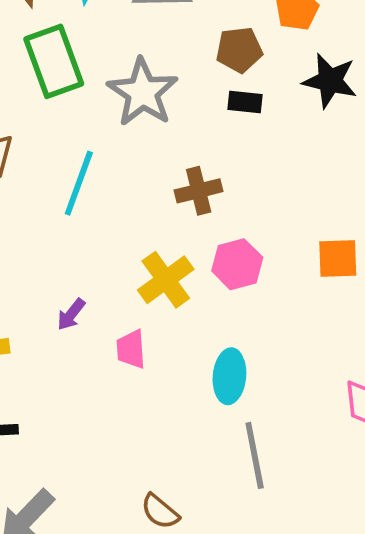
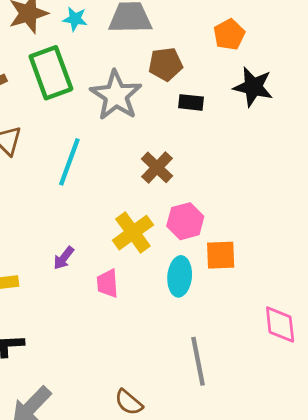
brown pentagon: (239, 50) -> (165, 64), moved
brown cross: (199, 191) -> (157, 167), turned -32
orange square: (338, 258) -> (221, 255), moved
cyan ellipse: (229, 376) -> (180, 276), moved

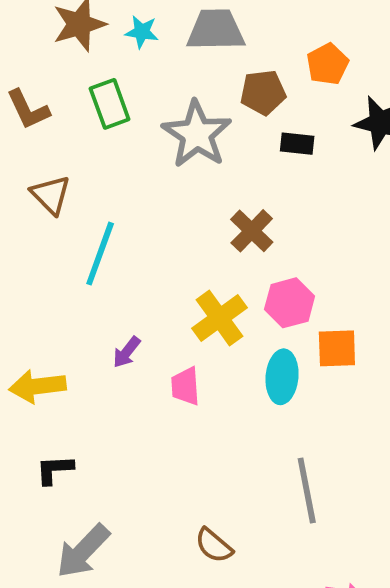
orange pentagon: (229, 35) -> (328, 64), moved
green rectangle: (51, 73) -> (110, 104), size x0.7
cyan line: (69, 162) -> (100, 254), moved

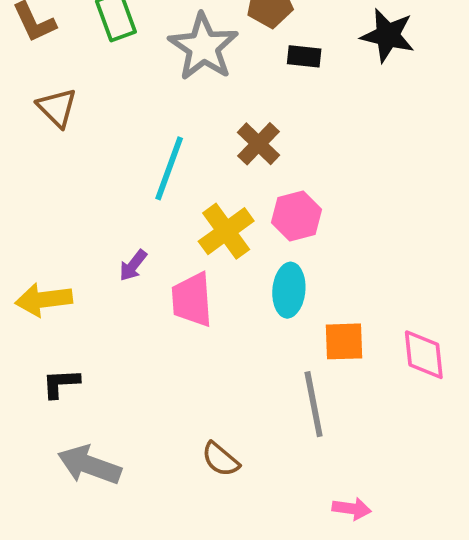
cyan line: (100, 254) -> (169, 168), moved
orange square: (337, 348) -> (344, 341), moved
pink trapezoid: (185, 386) -> (192, 300), size x1.4
gray arrow: (83, 551) -> (89, 465), turned 66

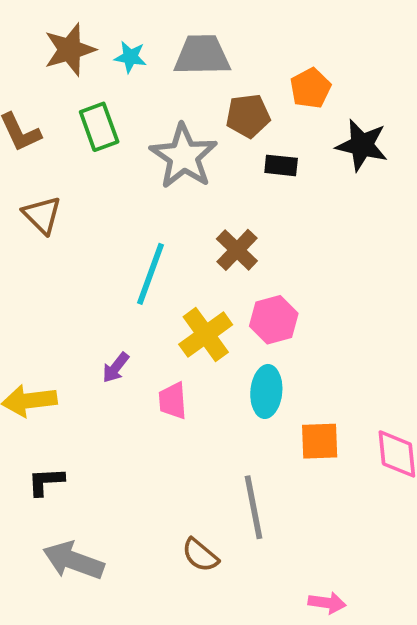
pink trapezoid: (192, 300) -> (173, 401), size x0.7
gray line: (314, 404) -> (253, 507), moved

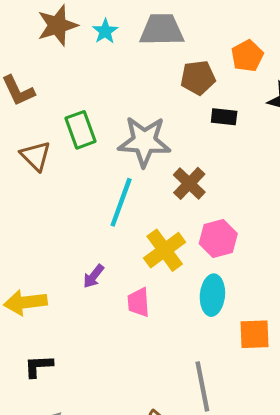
cyan star: (130, 57) -> (105, 31), turned 30
green rectangle: (99, 127) -> (81, 130), moved
gray star: (184, 156) -> (144, 141), moved, turned -30

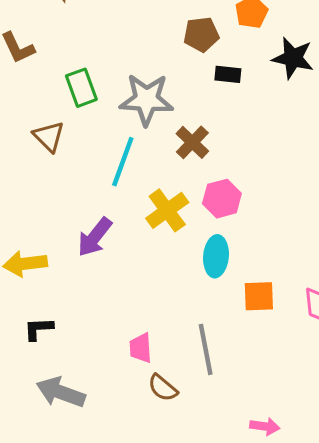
brown triangle: (36, 156) -> (49, 136), moved
purple arrow: (94, 276) -> (95, 237), size x1.6
pink trapezoid: (139, 302) -> (141, 348), moved

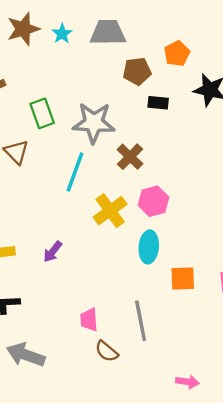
purple arrow: (95, 237) -> (53, 252), moved, size x0.7

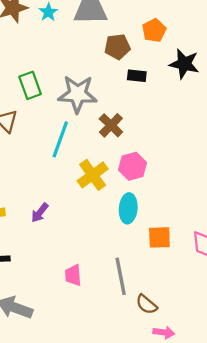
brown semicircle: (107, 351) -> (147, 304), moved

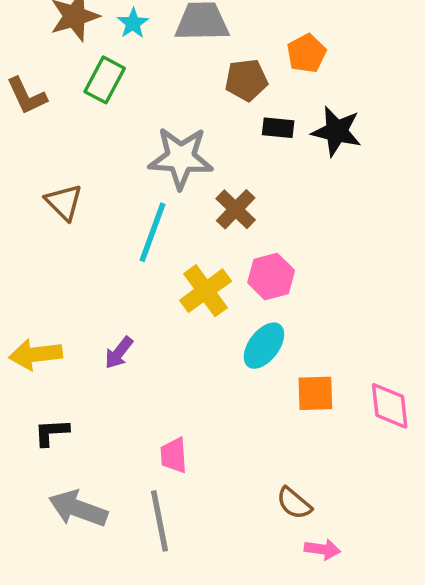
black star: (184, 64) -> (337, 131), moved
green rectangle: (30, 85) -> (105, 80), moved, turned 48
cyan ellipse: (128, 208) -> (264, 346), turned 32
gray line: (121, 276) -> (159, 521), moved

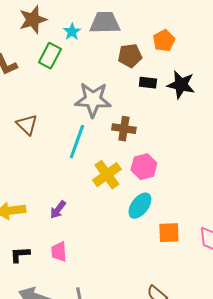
cyan star: (133, 23) -> (72, 32), moved
brown cross: (236, 209) -> (124, 129), turned -35
pink trapezoid: (174, 455) -> (59, 252), moved

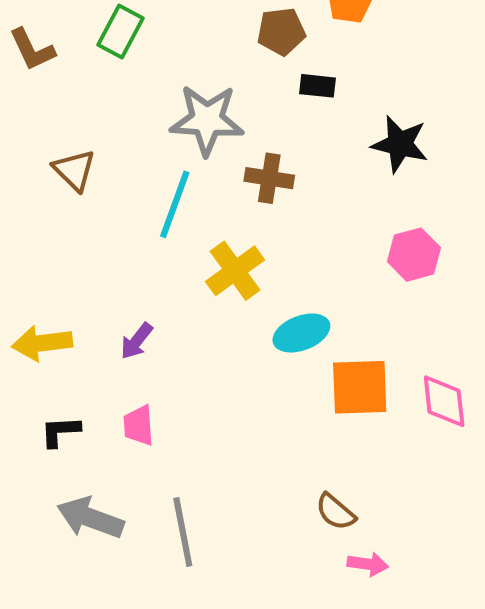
black star: (181, 85) -> (400, 144), moved
pink hexagon: (144, 167) -> (414, 255), moved
cyan ellipse: (140, 206) -> (301, 333), turned 32
orange square: (169, 233) -> (360, 387), size x1.4

